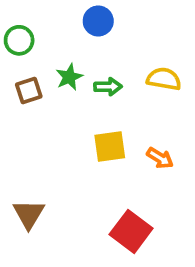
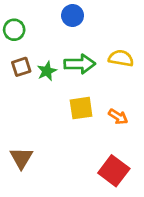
green star: (69, 77) -> (47, 71), moved
green arrow: (108, 87) -> (80, 64), size x1.5
red square: (131, 231) -> (114, 171), moved

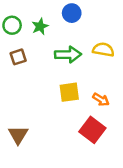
blue circle: (73, 16) -> (72, 13), moved
green star: (47, 71) -> (40, 26), moved
red square: (114, 171) -> (92, 130), moved

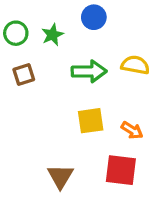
red square: (92, 130) -> (121, 170), turned -30
brown triangle: (18, 135) -> (60, 176), moved

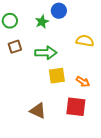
green star: (52, 35) -> (42, 22), moved
green arrow: (89, 71) -> (46, 53), moved
brown triangle: (60, 176) -> (38, 111), turned -36

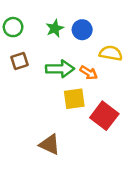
blue circle: (59, 11) -> (82, 30), moved
orange arrow: (83, 82) -> (89, 73), moved
red square: (76, 107) -> (104, 116), moved, turned 30

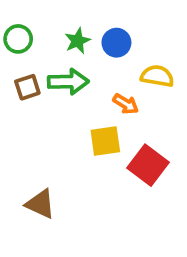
green arrow: (60, 69) -> (68, 82), moved
brown triangle: (50, 144) -> (40, 204), moved

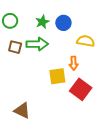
brown square: (27, 87) -> (15, 47), turned 32
orange arrow: (126, 104) -> (74, 63), moved, turned 56

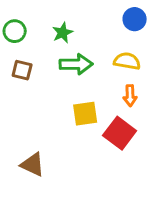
blue circle: (63, 23) -> (135, 19), moved
green arrow: (37, 44) -> (76, 64), moved
orange arrow: (74, 63) -> (130, 96), moved

